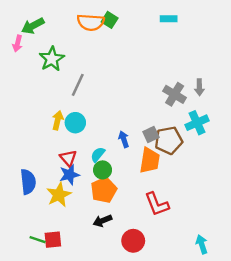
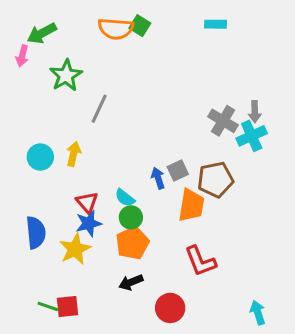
cyan circle: (75, 123) -> (40, 157), moved
cyan cross: (197, 123) -> (252, 136), moved
gray square: (151, 134) -> (178, 171), moved
cyan semicircle: (98, 155) -> (125, 198), turned -91

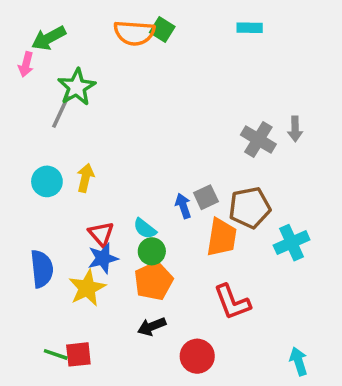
gray line: (99, 109) -> (61, 112), moved
cyan cross: (252, 136) -> (292, 243), moved

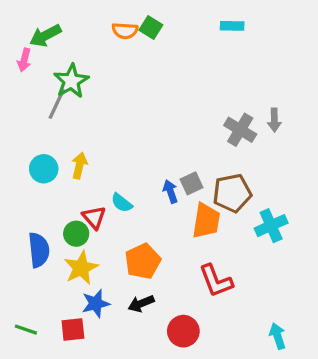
orange semicircle: (134, 33) -> (125, 31), size x0.7
cyan semicircle: (145, 229) -> (122, 203), moved
green circle: (152, 251) -> (76, 234), moved
blue star: (103, 258) -> (96, 304), moved
green line: (56, 354) -> (26, 330), moved

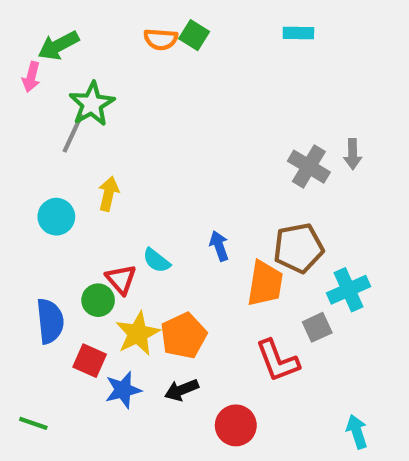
yellow arrow: (79, 166) -> (108, 194), moved
gray square: (191, 183) -> (317, 327), moved
yellow star: (81, 268) -> (138, 334), moved
red square: (73, 330) -> (90, 361), moved, turned 30

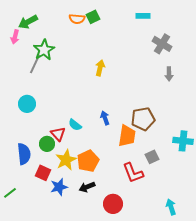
green square: (194, 35) -> (93, 17), turned 32
gray cross: (309, 167) -> (162, 44), moved
yellow arrow: (108, 194) -> (100, 68), moved
cyan cross: (349, 290) -> (183, 141), moved, turned 30
green line: (33, 423) -> (10, 193), moved, turned -56

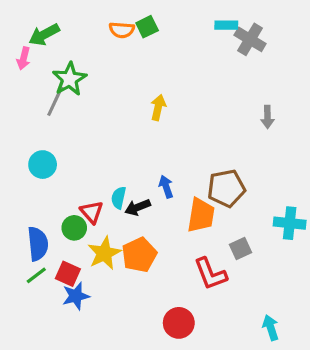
gray cross: (162, 44) -> (250, 39), moved
cyan semicircle: (75, 125) -> (119, 198), turned 64
blue star: (59, 187) -> (76, 296), moved
black arrow: (87, 187) -> (138, 207), moved
green line: (10, 193) -> (36, 275), moved

